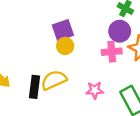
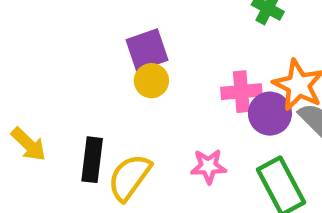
purple circle: (120, 31) -> (270, 114), moved
yellow semicircle: (54, 80) -> (129, 177), moved, turned -30

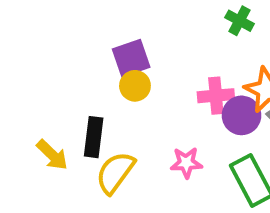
yellow arrow: (29, 144) -> (52, 155), moved
black rectangle: (92, 160) -> (94, 137), moved

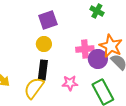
purple square: (131, 58) -> (48, 20), moved
black rectangle: (94, 137) -> (43, 70), moved

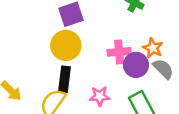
yellow circle: (44, 44) -> (66, 45), size x1.5
orange star: (111, 46) -> (153, 48), size x0.7

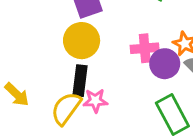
pink star: (100, 96) -> (95, 101), moved

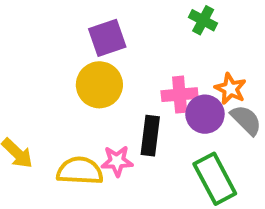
black rectangle: (80, 81) -> (150, 136), moved
yellow semicircle: (66, 108) -> (80, 171), turned 57

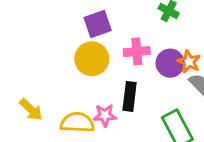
pink cross: (180, 95) -> (137, 52), moved
purple circle: (205, 114) -> (170, 63), moved

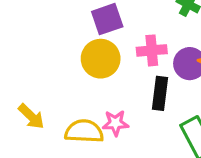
black rectangle: (130, 96) -> (160, 93), moved

